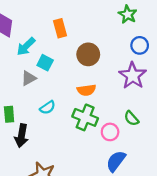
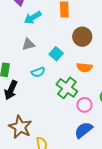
cyan square: (45, 63) -> (56, 54), moved
orange semicircle: (86, 90) -> (84, 67), moved

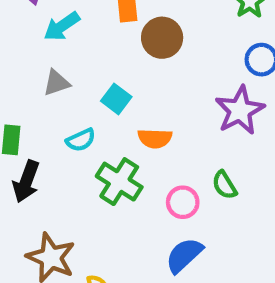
brown circle: (82, 37) -> (162, 38), moved
orange semicircle: (84, 67) -> (155, 138), moved
green cross: (67, 88) -> (119, 182), moved

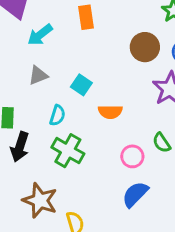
brown circle: (162, 38) -> (145, 47), moved
cyan semicircle: (81, 140) -> (57, 115), turned -45
green cross: (119, 182) -> (68, 151), moved

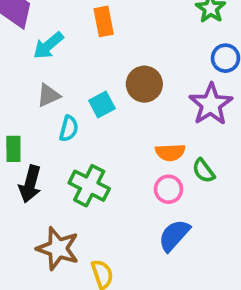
brown circle: (145, 47) -> (144, 84), moved
cyan square: (81, 85) -> (102, 104), turned 30
orange semicircle: (110, 112) -> (170, 152), moved
cyan semicircle: (57, 115) -> (69, 129), moved

